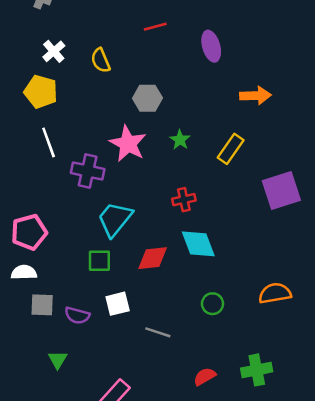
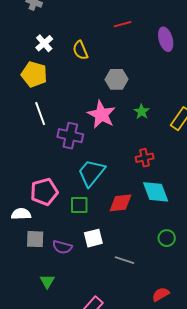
pink pentagon: (29, 232) -> (44, 192), moved

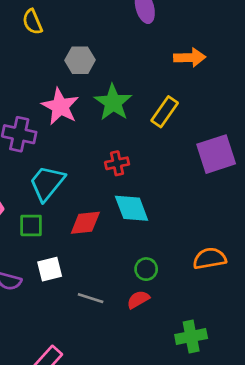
green star: (142, 112) -> (113, 102), size x1.8
red semicircle: (161, 294) -> (138, 299), moved

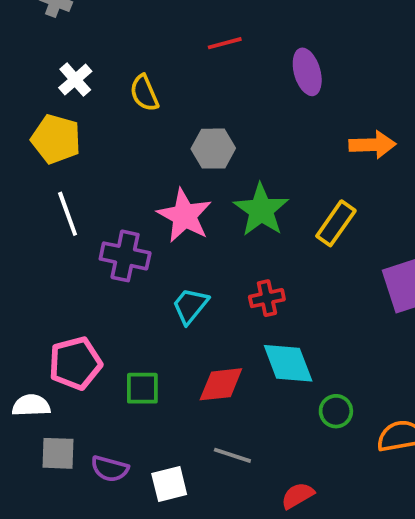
cyan trapezoid: (47, 183) -> (190, 306), moved, size x0.7
white square: (50, 269) -> (169, 484), moved
green circle: (146, 269) -> (336, 411), moved
gray line: (91, 298) -> (232, 455), moved

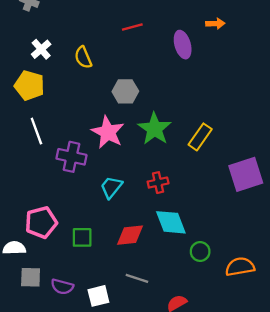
orange arrow: (372, 145) -> (215, 23), moved, size x0.7

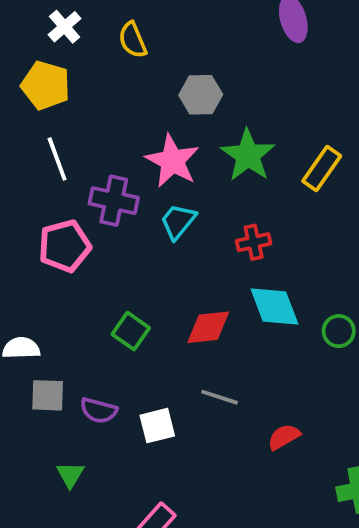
cyan trapezoid: (111, 187) -> (178, 221), moved
pink pentagon: (41, 222) -> (65, 246), moved
green square: (82, 237) -> (131, 331), turned 35
green circle: (200, 252) -> (339, 331), moved

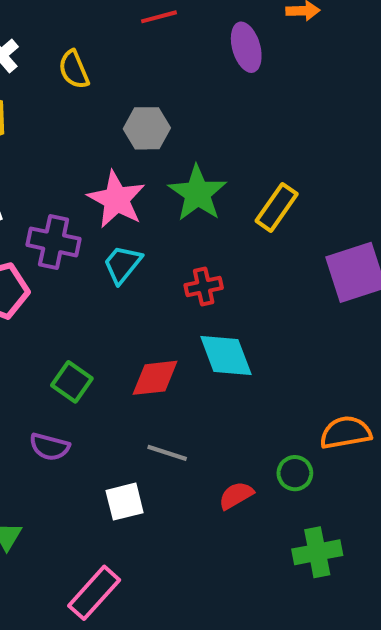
green circle: (339, 331) -> (295, 473), moved
purple semicircle: (99, 410) -> (49, 447), moved
white square: (157, 426) -> (125, 502), moved

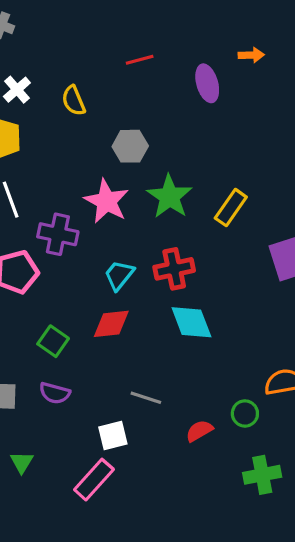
cyan trapezoid: (122, 264) -> (119, 275), moved
red cross: (204, 287) -> (174, 269), size x1.4
red diamond: (155, 378) -> (111, 324), moved
green square: (72, 382) -> (53, 341), moved
pink rectangle: (94, 593) -> (94, 480), moved

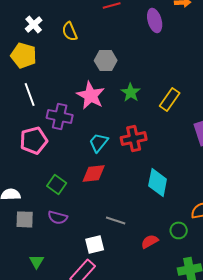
green star: (169, 197) -> (131, 92), size x0.7
cyan diamond: (191, 322) -> (158, 182), moved, turned 32

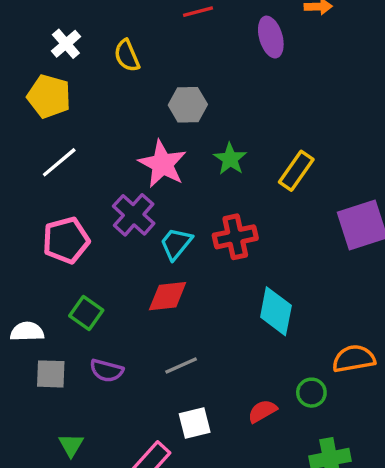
white line: (30, 94) -> (59, 162), turned 70
purple cross: (60, 116) -> (134, 215), moved, turned 30
green square: (57, 184) -> (86, 313), moved
gray line: (116, 220) -> (181, 365), moved, turned -42
white square: (95, 244) -> (195, 423), moved

